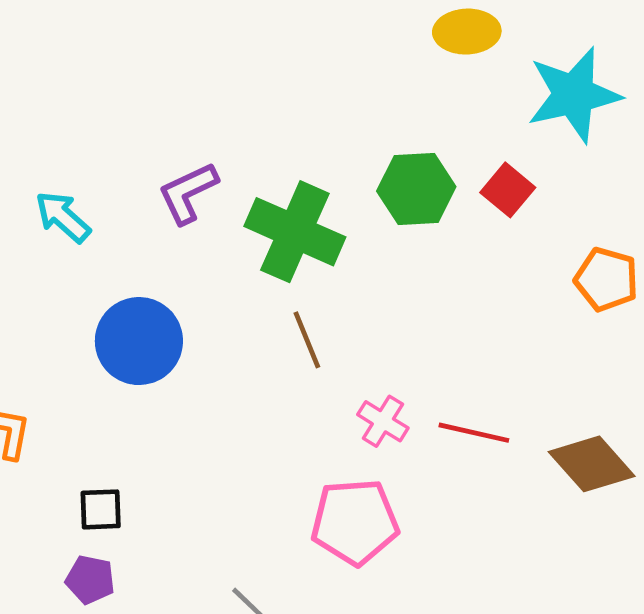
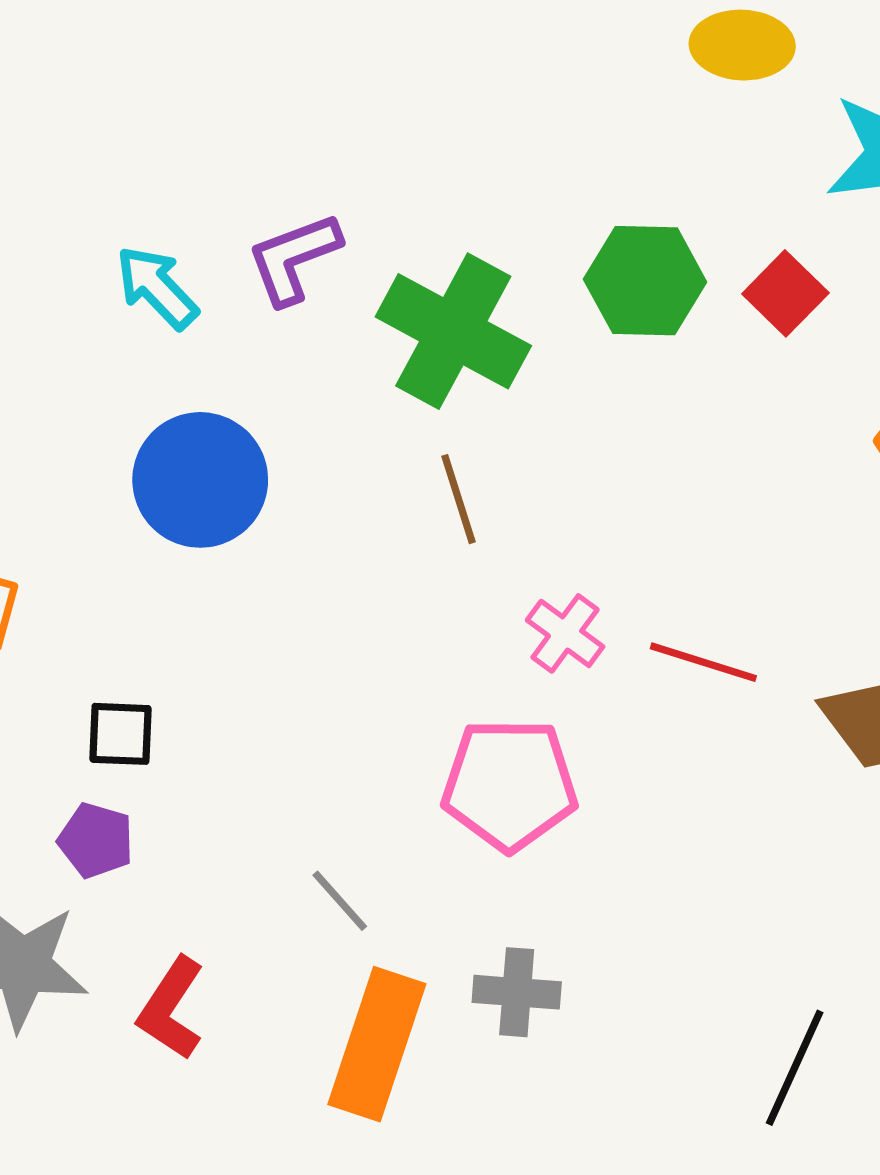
cyan arrow: (63, 217) -> (157, 287), moved

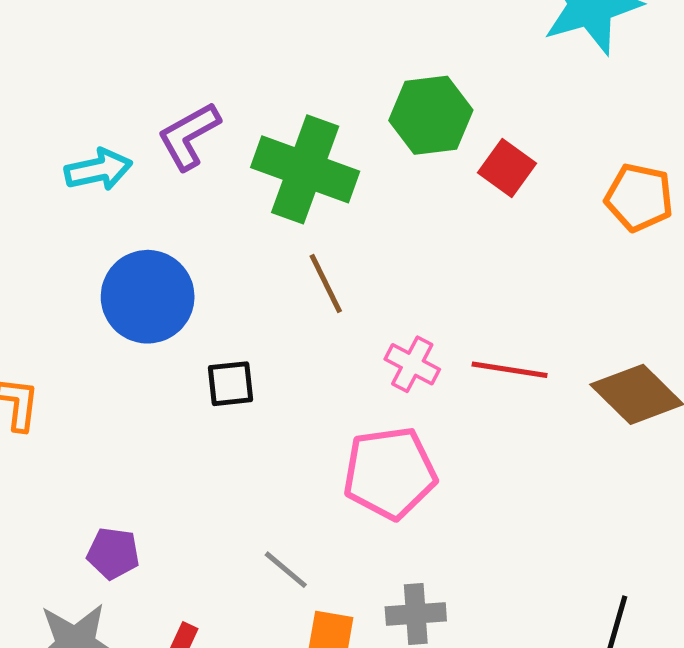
cyan arrow: (157, 287) -> (98, 170), turned 130
red square: (785, 293) -> (507, 168), moved
black square: (120, 734) -> (230, 384), moved

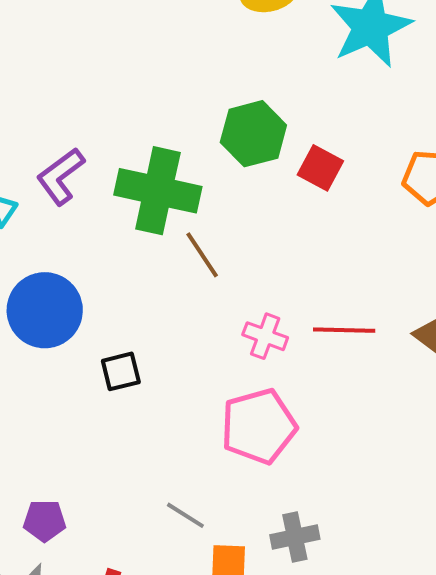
brown line: (326, 283) -> (202, 255), moved

